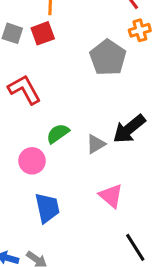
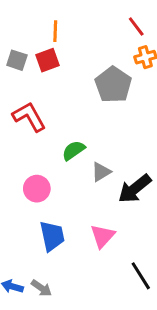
black arrow: (129, 129) -> (135, 189), moved
green semicircle: (58, 134) -> (74, 150), moved
pink triangle: (111, 196) -> (103, 236), moved, turned 32

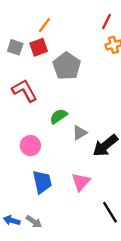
red line: (136, 27) -> (106, 22), turned 63
orange line: (55, 31) -> (44, 25), turned 35
gray pentagon: (113, 85) -> (67, 66), moved

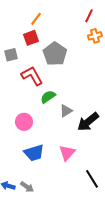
gray square: (15, 47) -> (11, 55), moved, turned -32
red L-shape: (25, 91) -> (32, 76), moved
blue trapezoid: (42, 182) -> (34, 153), turned 85

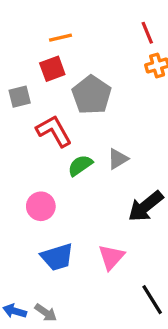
red line: (89, 16) -> (147, 33), turned -48
orange line: (36, 19) -> (60, 38), turned 40
gray triangle: (66, 111) -> (118, 159), moved

